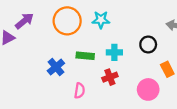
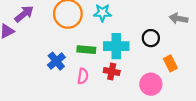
cyan cross: (114, 52) -> (116, 46), size x1.5
red cross: (110, 77) -> (112, 71), turned 32
pink semicircle: (80, 91) -> (83, 76), moved

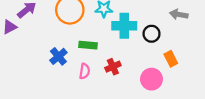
cyan cross: (116, 46) -> (124, 26), moved
red cross: (112, 71) -> (113, 67), turned -35

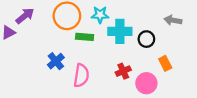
green rectangle: (88, 45) -> (85, 37), moved
red cross: (113, 67) -> (123, 71), moved
pink semicircle: (85, 71) -> (81, 75), size x1.5

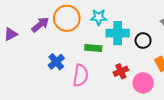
purple arrow: (25, 16) -> (40, 25), moved
green rectangle: (85, 37) -> (93, 48), moved

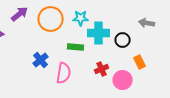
purple arrow: (40, 25) -> (20, 14), moved

